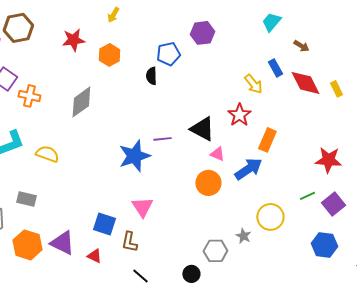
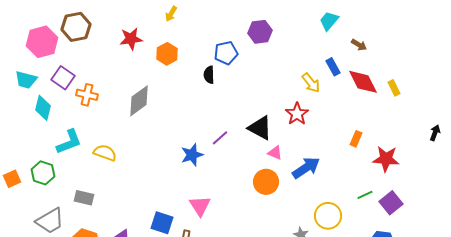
purple line: (162, 139) -> (220, 138), turned -36
orange rectangle: (267, 140) -> (356, 139), moved, size x0.7
blue star: (134, 156) -> (192, 155), size x0.7

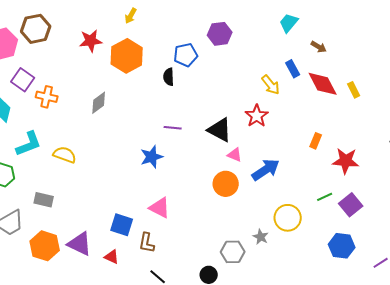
orange hexagon: (167, 54) -> (127, 56), size x1.5
gray diamond: (139, 101) -> (99, 103), size x0.7
purple line: (220, 138) -> (173, 128), moved, turned 48
pink triangle: (200, 206) -> (160, 208), turned -30

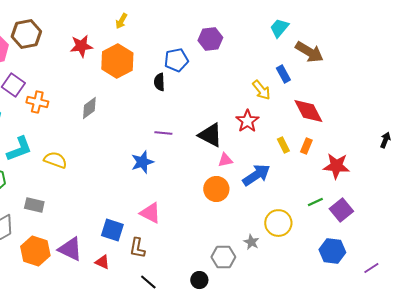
brown arrow: (319, 47) -> (309, 52), size x1.8
red diamond: (323, 84) -> (308, 111), moved
yellow rectangle: (354, 90) -> (283, 145), moved
pink triangle: (235, 155) -> (225, 160), turned -35

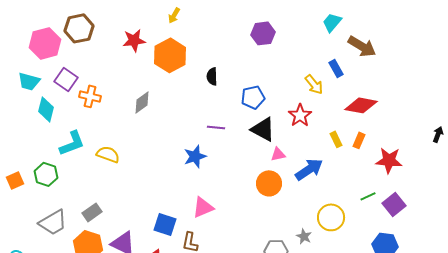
blue pentagon: (176, 60) -> (253, 97), moved
red diamond: (308, 111) -> (361, 105), turned -52
gray rectangle: (34, 205) -> (92, 212), moved, turned -48
pink triangle: (150, 213) -> (203, 207), turned -50

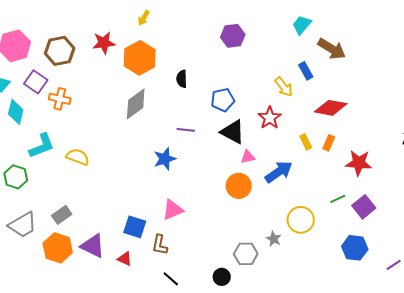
brown hexagon: (79, 28) -> (60, 51), moved
gray diamond: (142, 102) -> (136, 104), moved, size x1.4

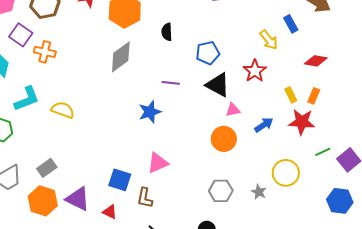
red diamond: (331, 108) -> (316, 61), size x0.7
red star: (359, 163) -> (302, 122), moved
blue arrow: (279, 172) -> (264, 125), size x0.7
gray hexagon: (246, 254) -> (221, 191), moved

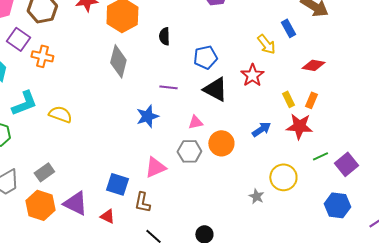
gray diamond: (121, 57) -> (118, 61), turned -40
pink triangle: (233, 110) -> (195, 122), moved
gray hexagon: (221, 191) -> (189, 151), moved

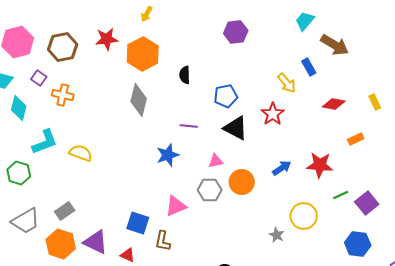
purple square: (18, 39) -> (39, 78), size x0.7
yellow rectangle: (288, 99) -> (375, 102), moved
orange rectangle: (311, 100) -> (356, 139), moved, turned 42

